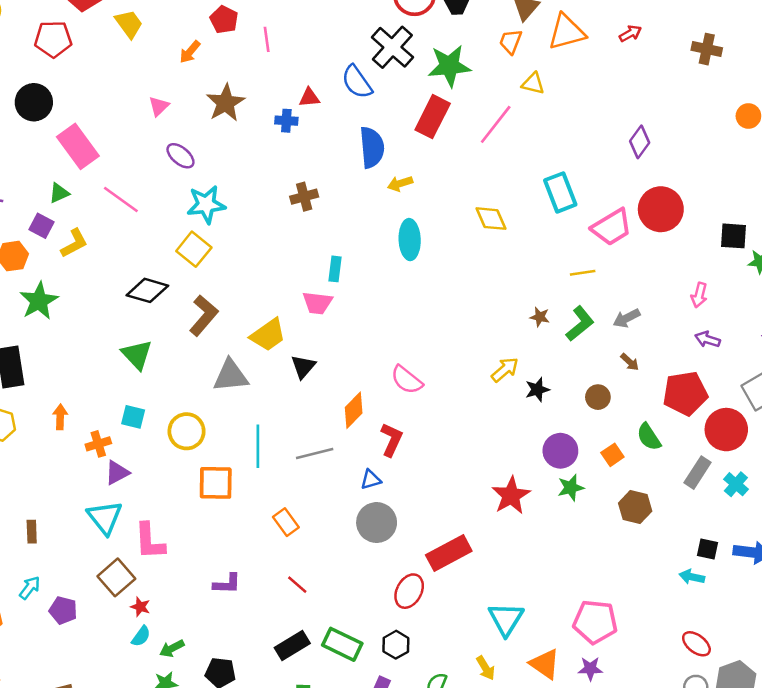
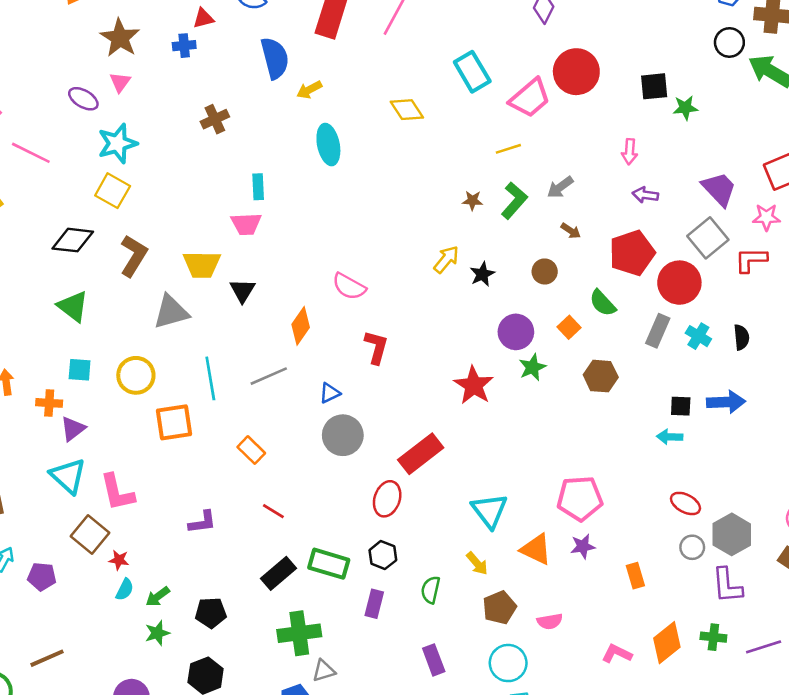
pink triangle: (159, 106) -> (120, 82), moved
yellow trapezoid: (268, 335) -> (202, 264), turned 45
red L-shape: (392, 440) -> (376, 347), moved
orange cross: (98, 444) -> (49, 403), turned 30

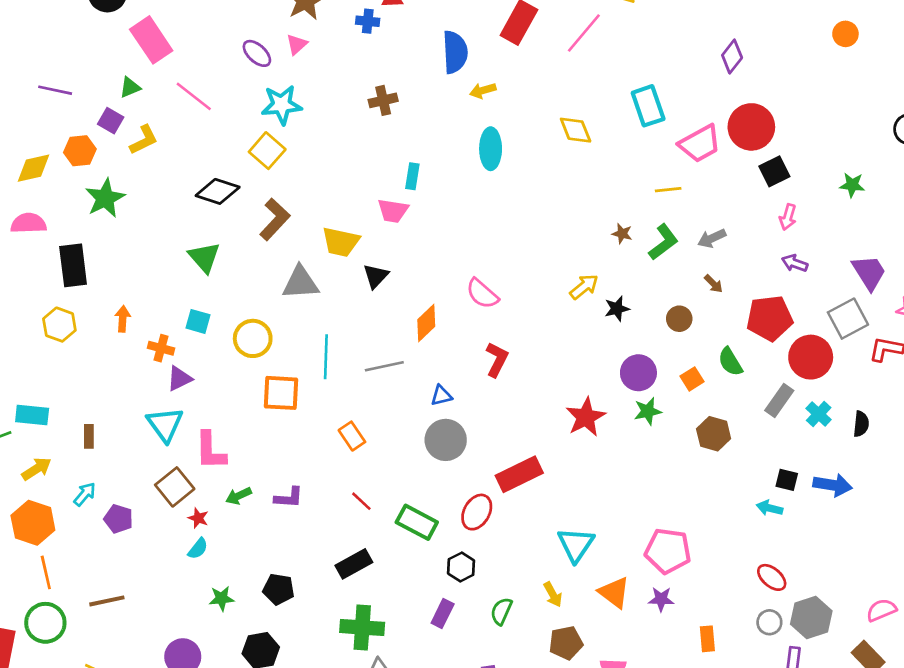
black square: (654, 86) -> (774, 171), moved, turned -32
green rectangle: (329, 564) -> (417, 522), moved
green arrow: (158, 597) -> (239, 496), moved

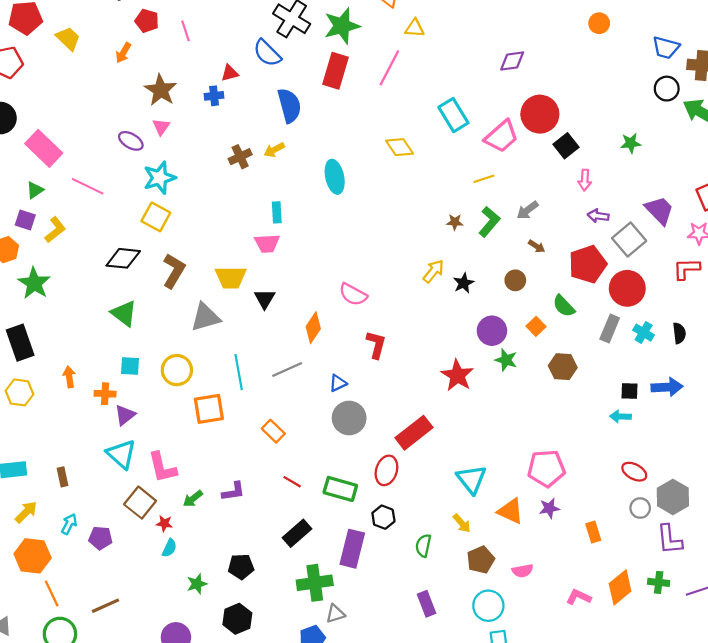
purple diamond: (732, 56) -> (512, 61), turned 56
yellow arrow: (483, 91) -> (274, 150), moved
gray square: (848, 319) -> (629, 240), moved
green star: (648, 411) -> (506, 360), turned -30
purple rectangle: (443, 614) -> (352, 549), moved, size x1.6

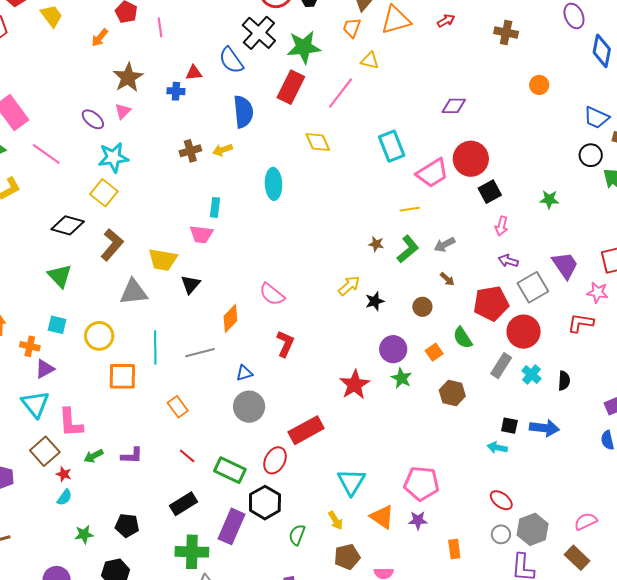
yellow diamond: (400, 147) -> (318, 142), moved
black hexagon: (383, 517) -> (265, 503), size x1.5

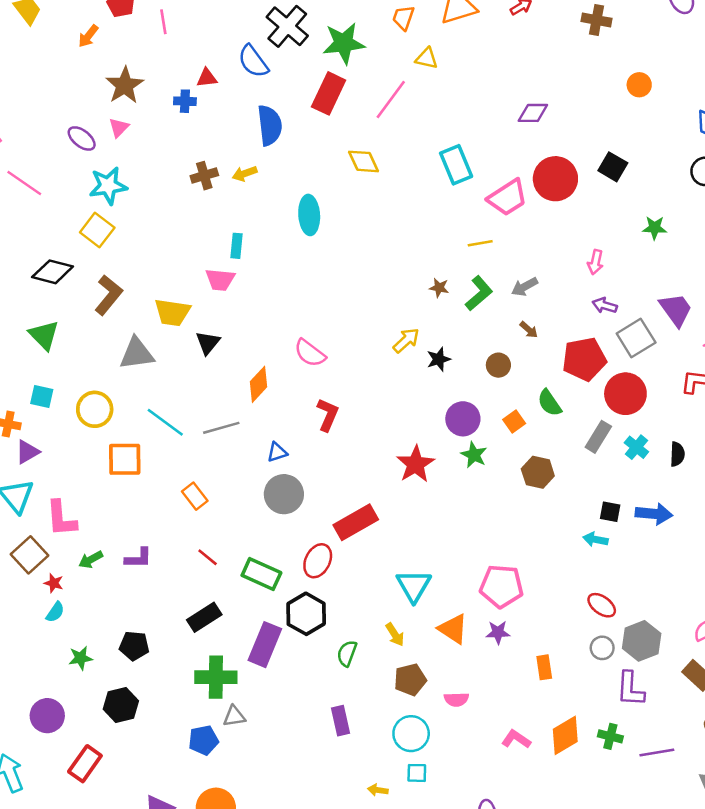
black square: (490, 192) -> (613, 167), moved, turned -30
cyan line: (155, 347) -> (165, 422), turned -52

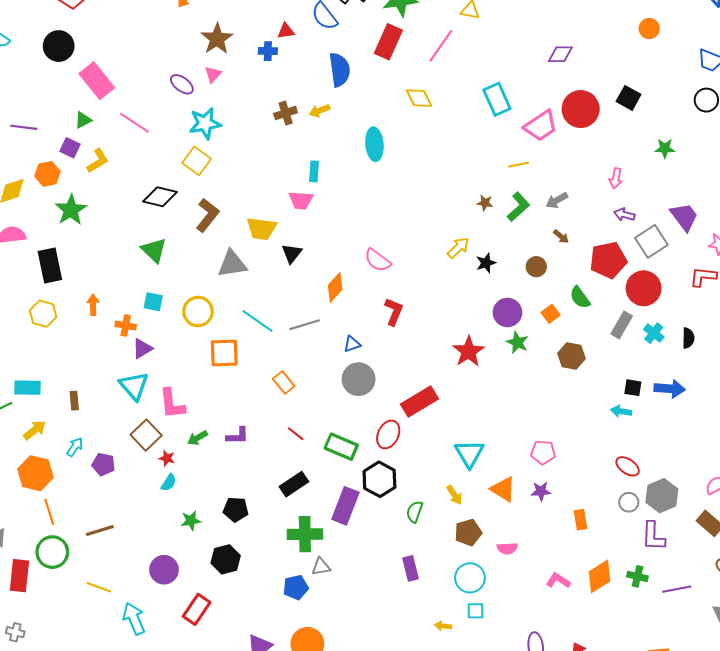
pink pentagon: (501, 586) -> (543, 452), size x0.7

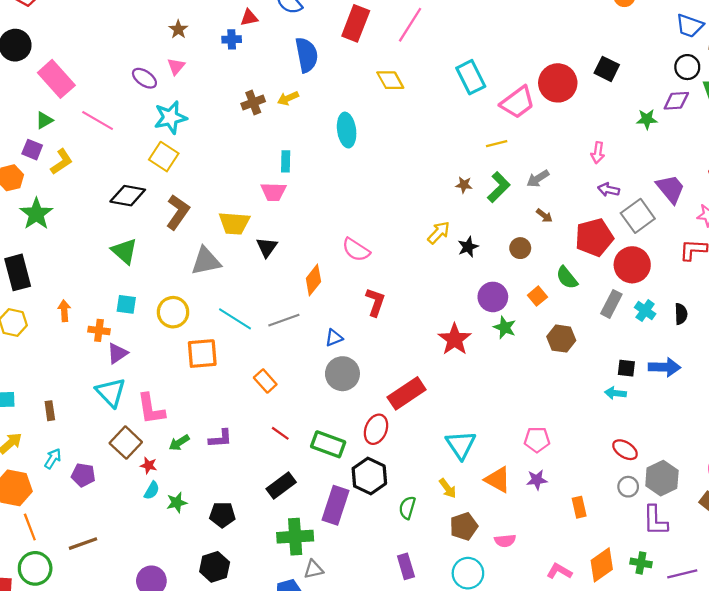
brown star: (217, 39) -> (178, 29), size x0.6
purple diamond: (560, 54) -> (676, 101), moved
green star: (191, 521) -> (177, 503), moved

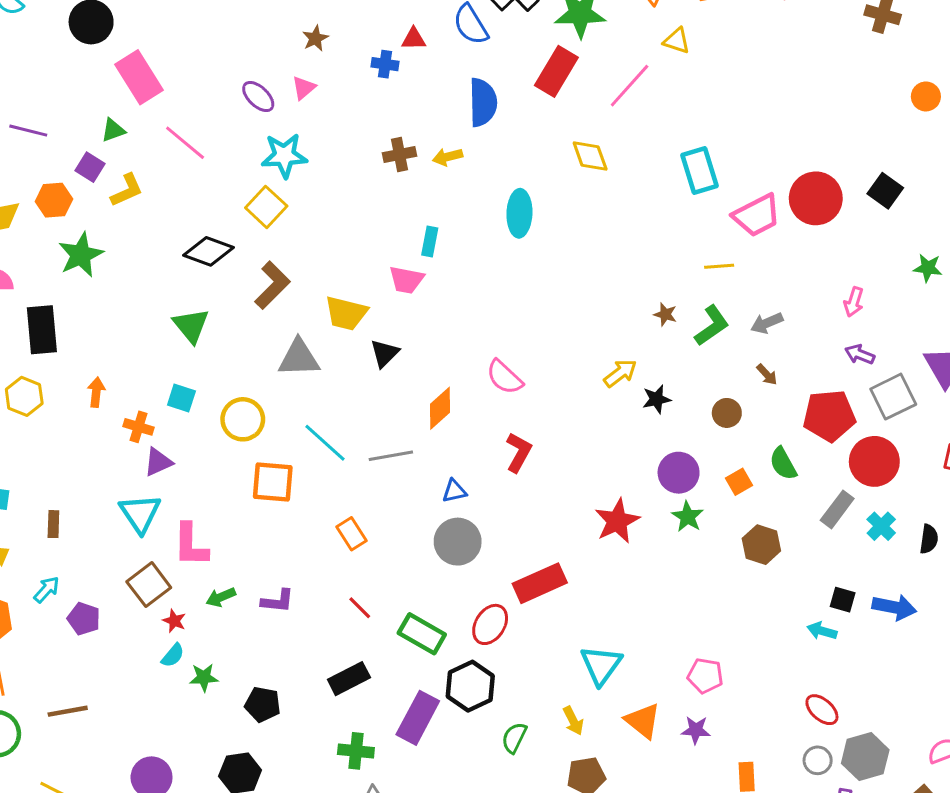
green cross: (295, 537) -> (356, 751), size x0.7

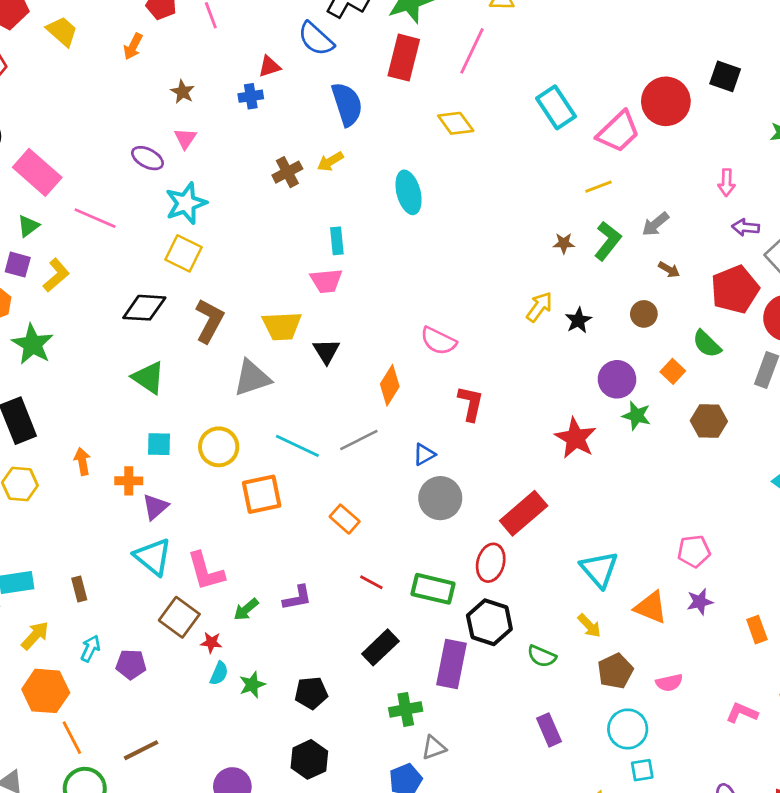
green semicircle: (514, 738) -> (542, 656), turned -76

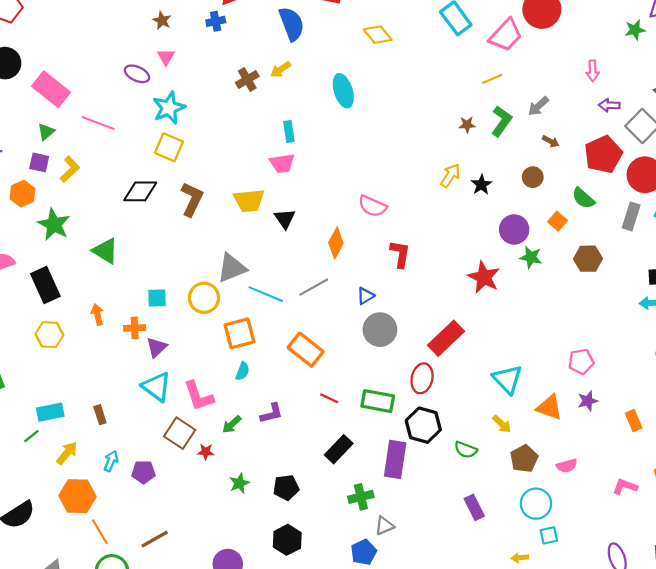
green triangle: (148, 378) -> (105, 251), moved
gray triangle: (252, 378) -> (232, 268), moved
orange rectangle: (345, 519) -> (306, 350), size x1.5
cyan semicircle: (219, 673) -> (243, 371), moved

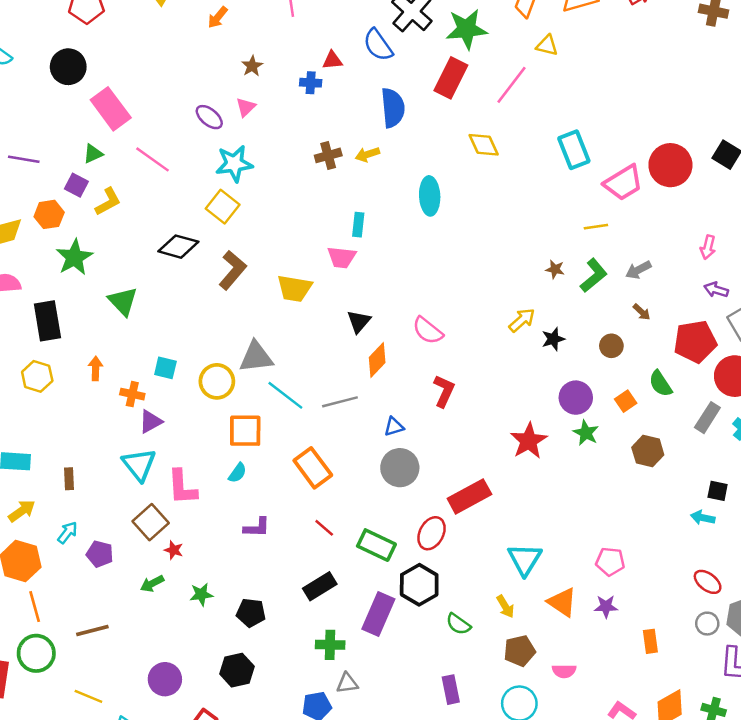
black triangle: (285, 219) -> (359, 321), moved
green arrow: (232, 424) -> (152, 584), moved

